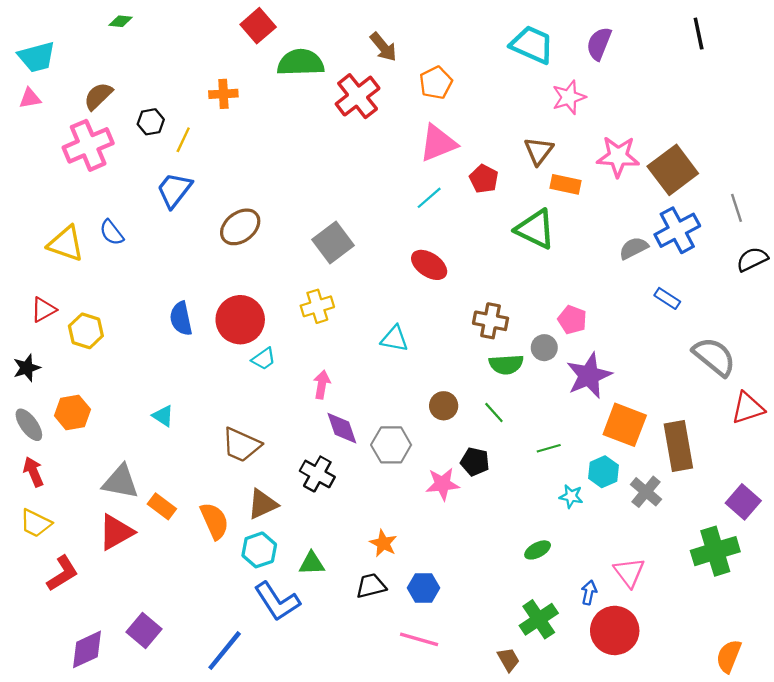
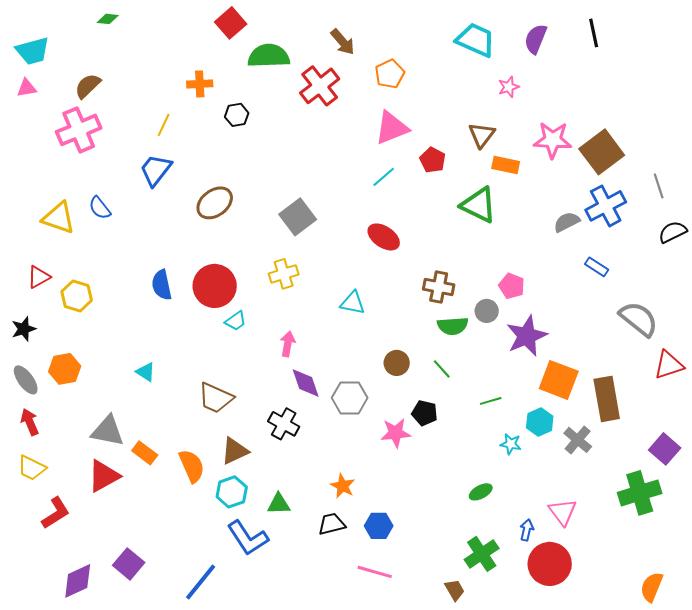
black line: (699, 34) -> (594, 33), moved
pink star: (569, 97) -> (509, 87), size x0.7
black hexagon: (151, 122) -> (237, 115), moved

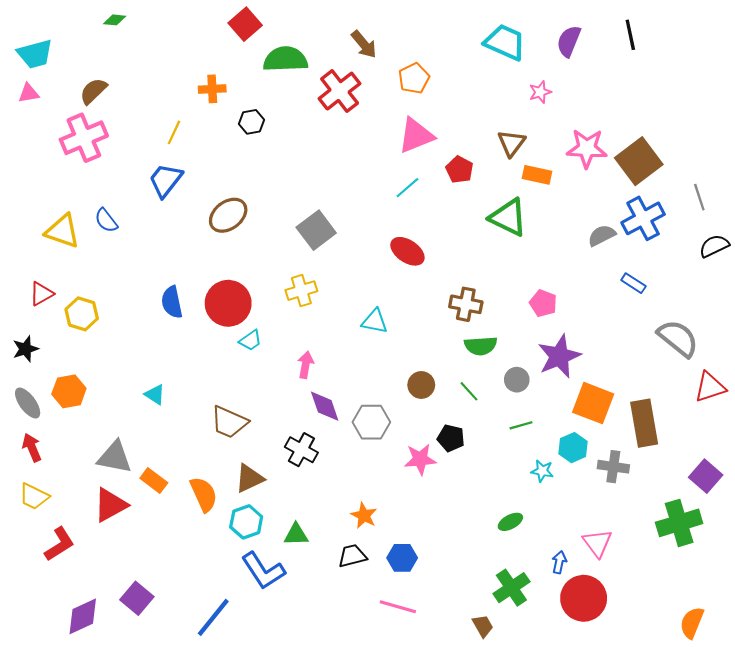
gray circle: (487, 311) -> (517, 380), moved
gray cross: (578, 440) -> (613, 467), turned -32

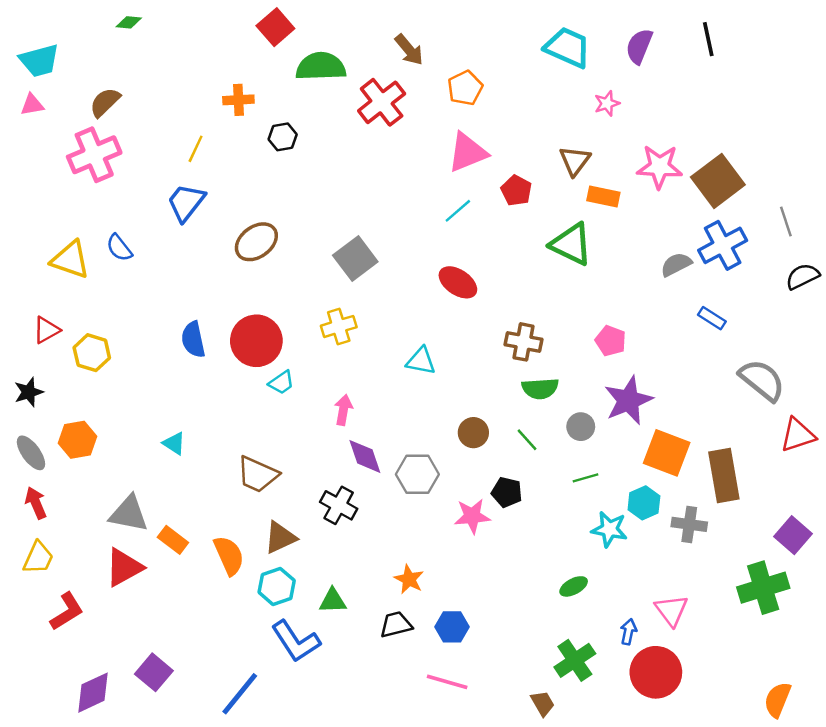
cyan star: (542, 471) -> (609, 529), size x1.4
yellow trapezoid: (34, 496) -> (38, 558), turned -92

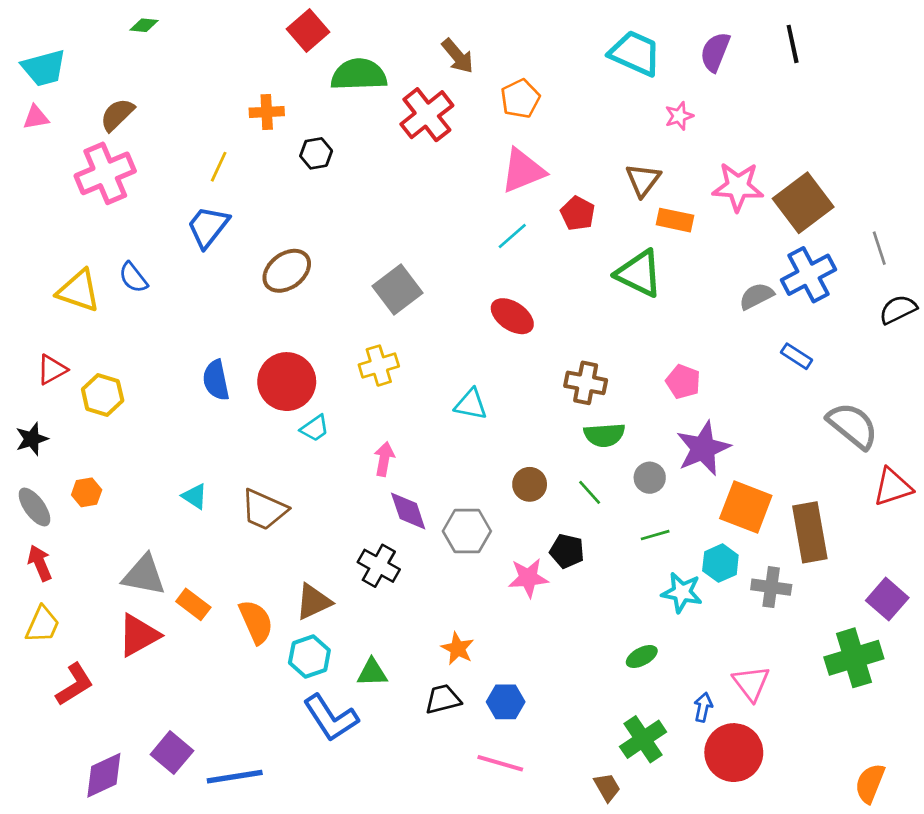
orange hexagon: (78, 440) -> (87, 492), size x0.7
brown trapezoid: (258, 474) -> (264, 510), moved
blue line: (240, 694) -> (235, 777), moved, turned 42

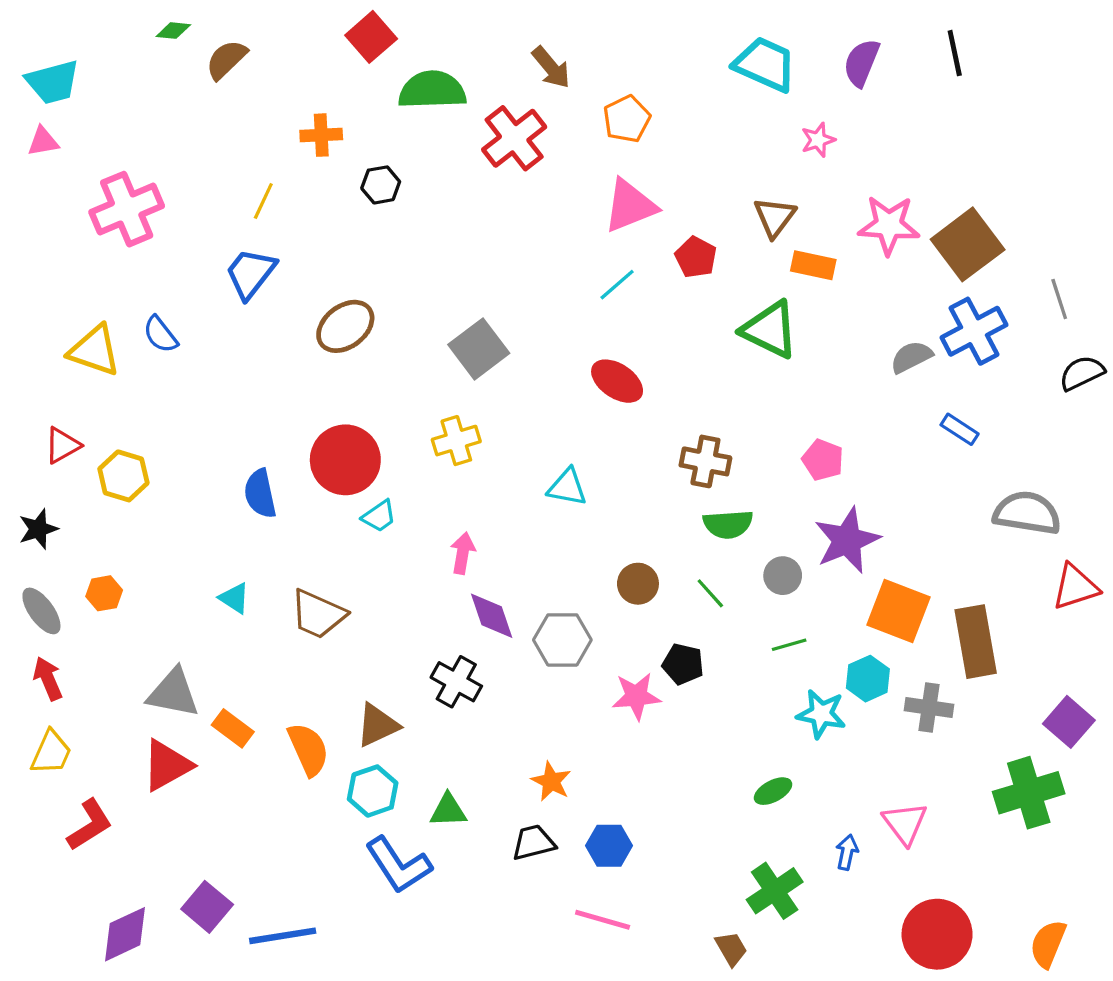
brown semicircle: (117, 115) -> (226, 59), moved
blue semicircle: (216, 380) -> (260, 494), moved
gray semicircle: (853, 426) -> (1027, 513), turned -30
red circle: (734, 753) -> (937, 934), moved

